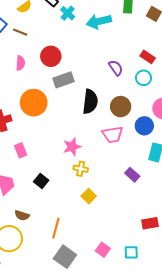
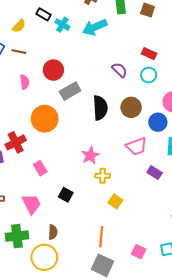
pink trapezoid: (113, 135) -> (136, 146), moved
brown semicircle: (22, 215) -> (53, 232), turned -96
orange line: (56, 228) -> (101, 237), moved

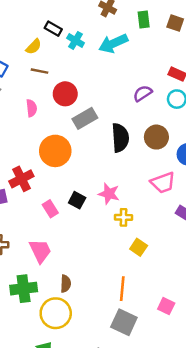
yellow semicircle: (19, 26) -> (34, 47), moved
brown line: (19, 52) -> (40, 71), moved
purple semicircle: (119, 70) -> (143, 93), turned -77
pink star: (90, 155) -> (109, 194), turned -30
black square: (66, 195) -> (77, 200), moved

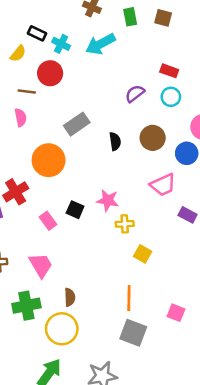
brown line: (40, 71) -> (27, 91), moved
red circle: (65, 94) -> (50, 73), moved
black semicircle: (120, 138) -> (115, 141), size x0.6

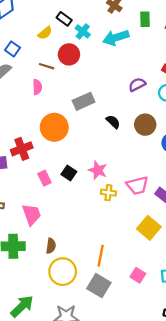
black semicircle: (115, 141) -> (113, 122), turned -48
pink trapezoid: (163, 185) -> (137, 185), moved
yellow square: (143, 254) -> (149, 228), moved, size x1.5
yellow circle: (62, 329) -> (63, 272), moved

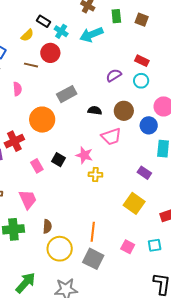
pink semicircle: (37, 87) -> (17, 89), moved
black semicircle: (113, 122) -> (95, 110), turned -32
pink trapezoid: (137, 185) -> (111, 137), moved

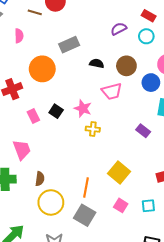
yellow square: (134, 203) -> (119, 173), moved

